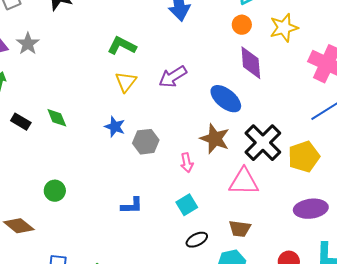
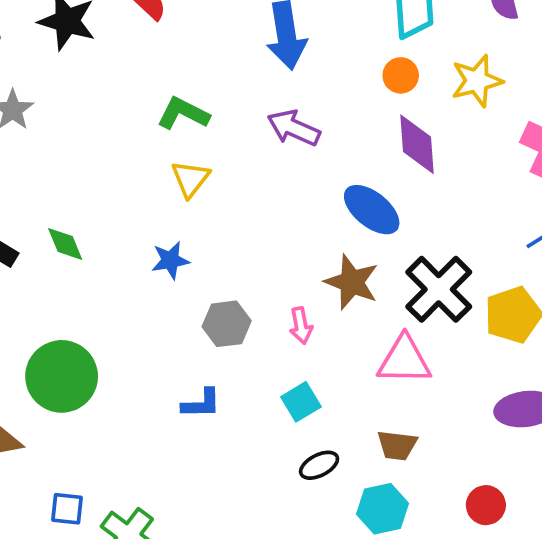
purple arrow: (173, 77) -> (294, 128), moved, turned 56
blue star: (115, 127) -> (170, 260), turned -30
gray hexagon: (146, 142) -> (227, 324), moved
green circle: (55, 191) -> (62, 376), size x1.8

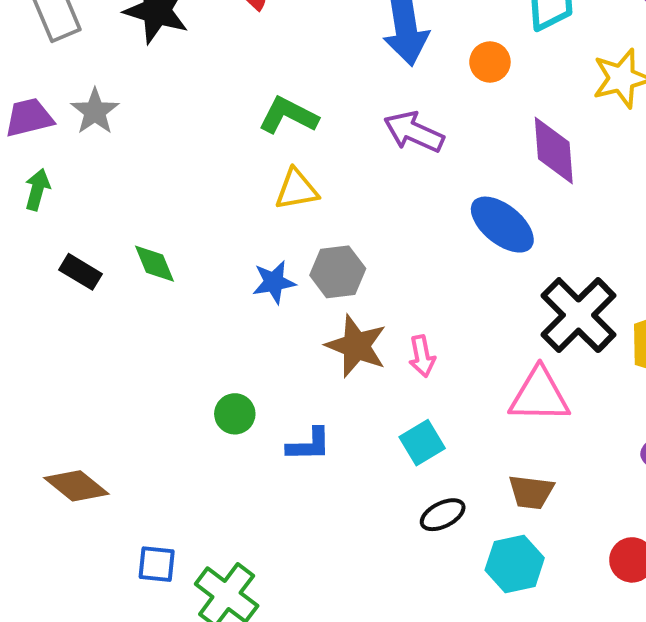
orange circle: (401, 75) -> (490, 62), moved
yellow triangle: (190, 179) -> (297, 190), turned 42
brown star: (352, 282) -> (356, 346), moved
gray hexagon: (227, 324) -> (338, 272), moved
green circle: (62, 376) -> (235, 414), moved, size x0.5

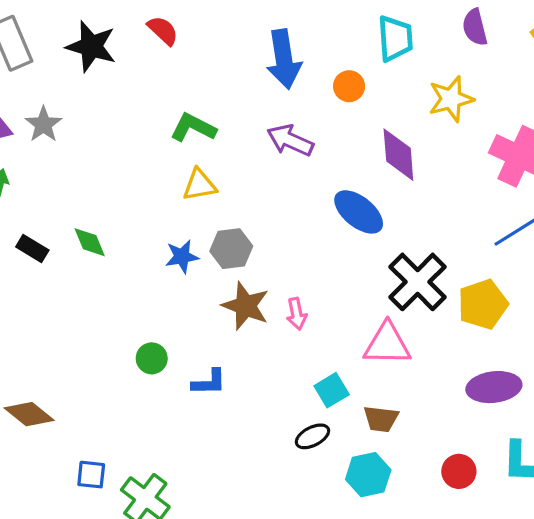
cyan square: (422, 443) -> (332, 390), moved

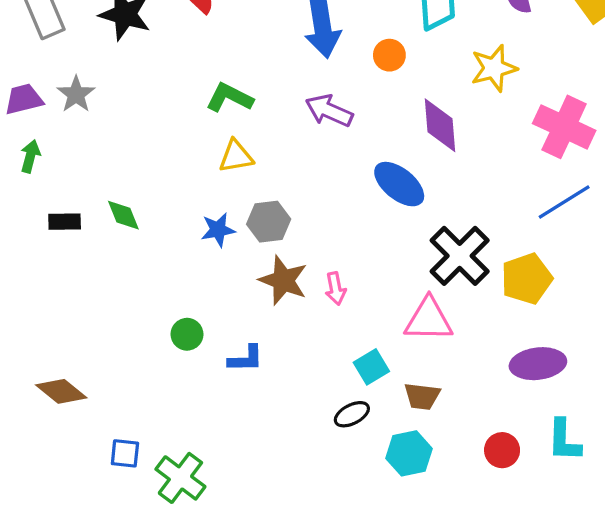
black rectangle: (32, 249) -> (65, 222), turned -32

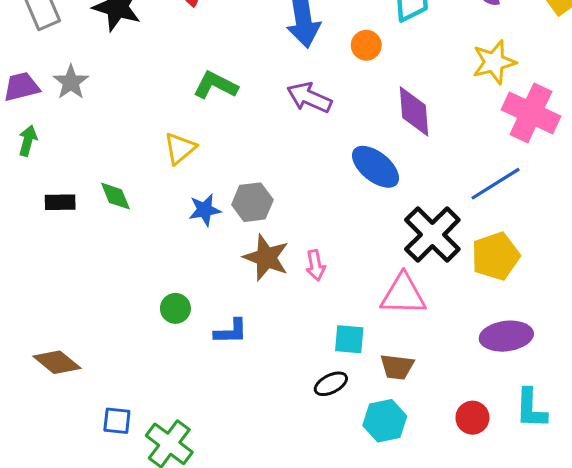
yellow star: (494, 68) -> (494, 62), moved
yellow triangle: (236, 156) -> (180, 148), moved, turned -30
blue line: (564, 202) -> (496, 184), moved
cyan square: (371, 367) -> (349, 339), turned 36

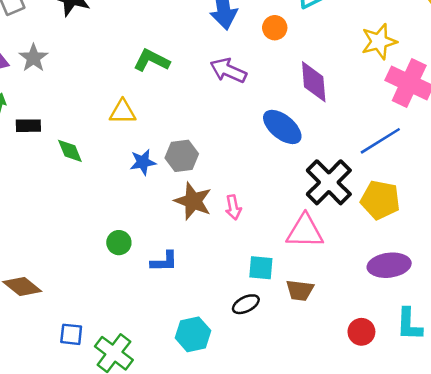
yellow triangle: (180, 148) -> (123, 112), turned 40
black rectangle: (60, 202) -> (28, 126), moved
yellow pentagon: (496, 256) -> (380, 200), turned 30
cyan hexagon: (385, 421) -> (193, 334), moved

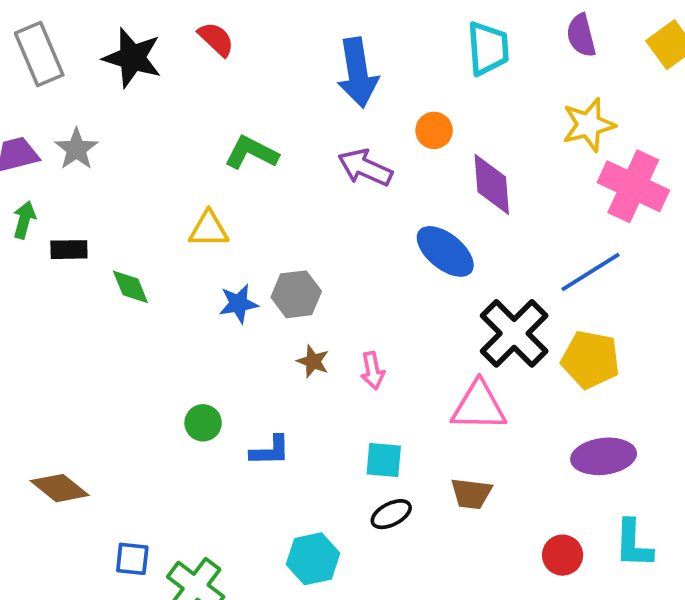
orange circle: (275, 28) -> (434, 130), moved
brown star: (193, 201) -> (313, 361), size x0.6
cyan square: (261, 268) -> (384, 460), moved

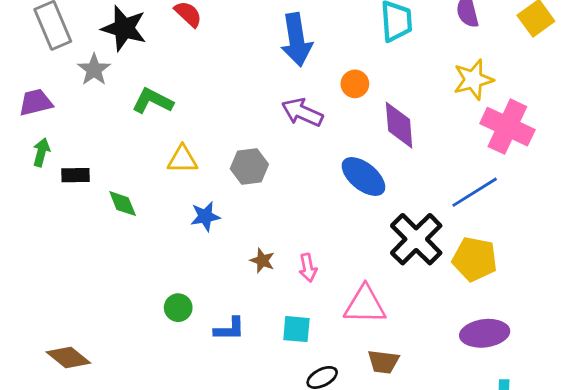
gray star: (76, 149) -> (94, 70), moved
green L-shape: (251, 153) -> (153, 101), moved
gray hexagon: (296, 294) -> (249, 167), moved
pink triangle: (479, 406) -> (365, 305), moved
cyan square: (384, 460) -> (296, 329), moved

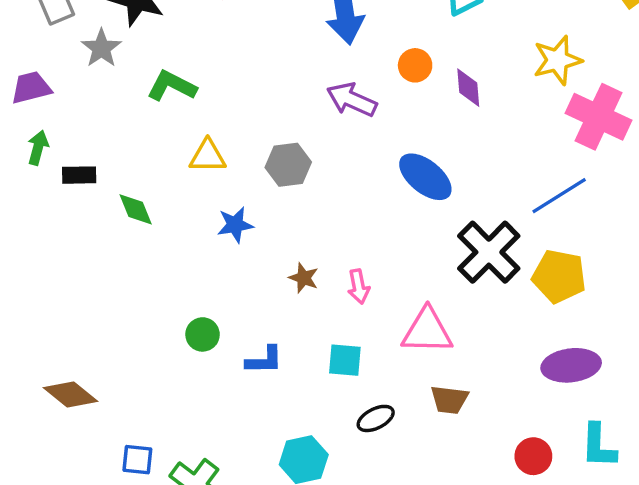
purple diamond: (399, 125) -> (468, 88), moved, size x0.7

